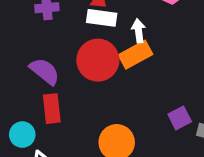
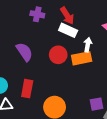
red circle: (98, 60) -> (58, 55), size x0.7
red rectangle: (52, 109) -> (27, 89), moved

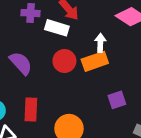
white rectangle: (68, 30) -> (57, 28), moved
purple square: (96, 104) -> (117, 100), moved

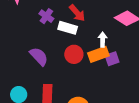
purple cross: (31, 13) -> (46, 16), turned 32
purple square: (117, 100) -> (112, 59), moved

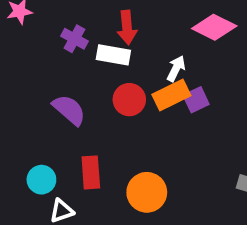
red arrow: (77, 13) -> (127, 27), turned 42
white arrow: (103, 40) -> (176, 69), turned 32

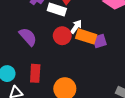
white arrow: (176, 69) -> (76, 27), moved
orange rectangle: (171, 95) -> (86, 36), turned 36

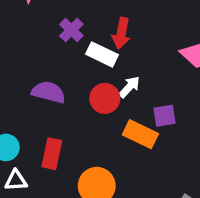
orange rectangle: (86, 36) -> (140, 134), moved
purple semicircle: (28, 37) -> (48, 92), turned -42

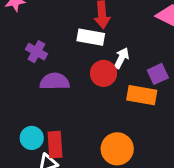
purple cross: (71, 30) -> (36, 52), moved
red rectangle: (52, 154) -> (55, 145), moved

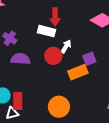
orange rectangle: (142, 95) -> (78, 72), turned -36

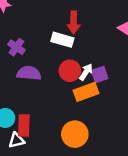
white arrow: (66, 46) -> (86, 72), moved
purple square: (89, 59) -> (100, 75), moved
orange rectangle: (78, 72) -> (86, 92), moved

